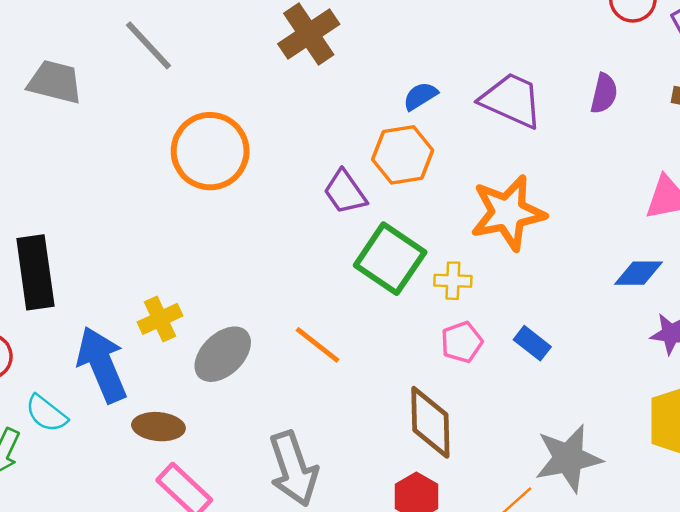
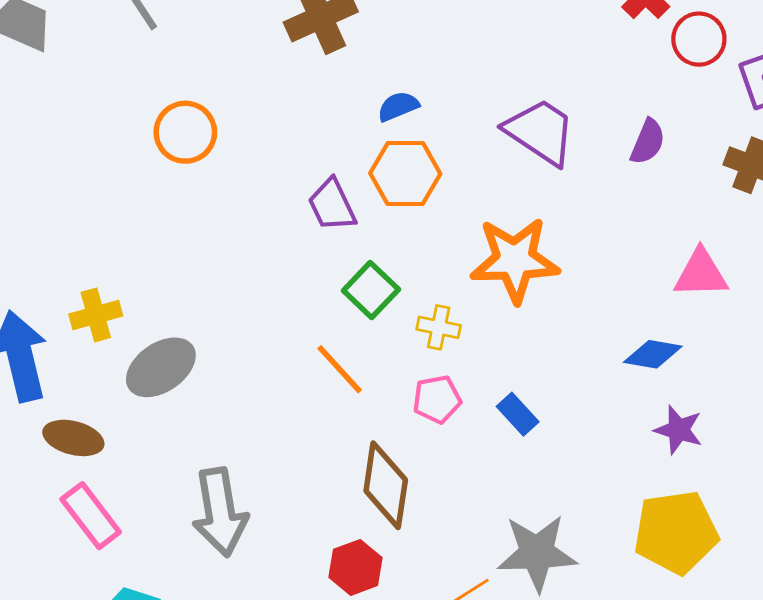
blue semicircle: (420, 96) -> (398, 106), moved
orange circle: (210, 151) -> (185, 132), size x0.7
green square: (390, 259) -> (371, 290), size x0.7
orange line: (317, 345) -> (340, 369), moved

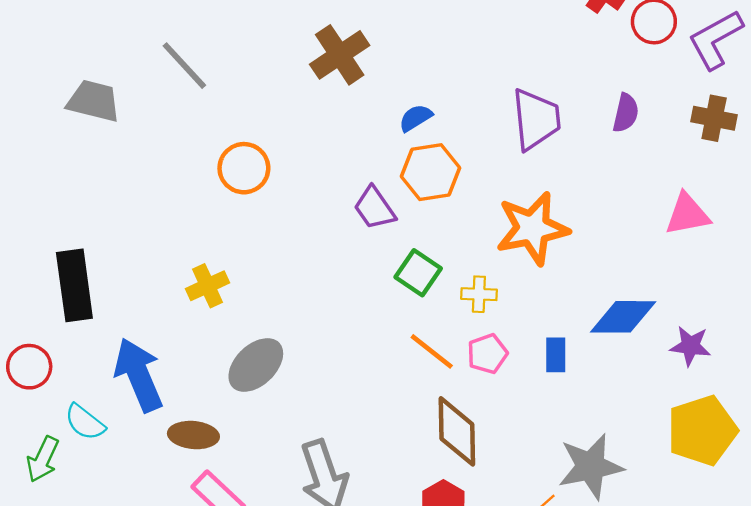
purple trapezoid: (540, 132) -> (536, 119), turned 60
yellow cross: (96, 315) -> (208, 286), moved
blue diamond: (653, 354) -> (623, 317), moved, size x1.4
orange line: (340, 369) -> (432, 351), moved
blue rectangle: (518, 414) -> (556, 355), turned 52

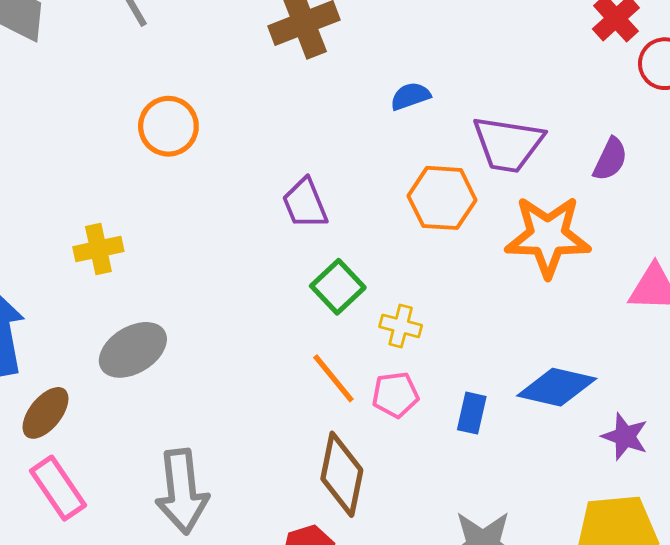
blue semicircle: (416, 118) -> (410, 96), moved
purple trapezoid: (536, 119) -> (508, 144), turned 92
orange hexagon: (431, 172) -> (442, 198), moved
orange star: (532, 228) -> (548, 236), moved
brown ellipse: (193, 435) -> (46, 413), turned -69

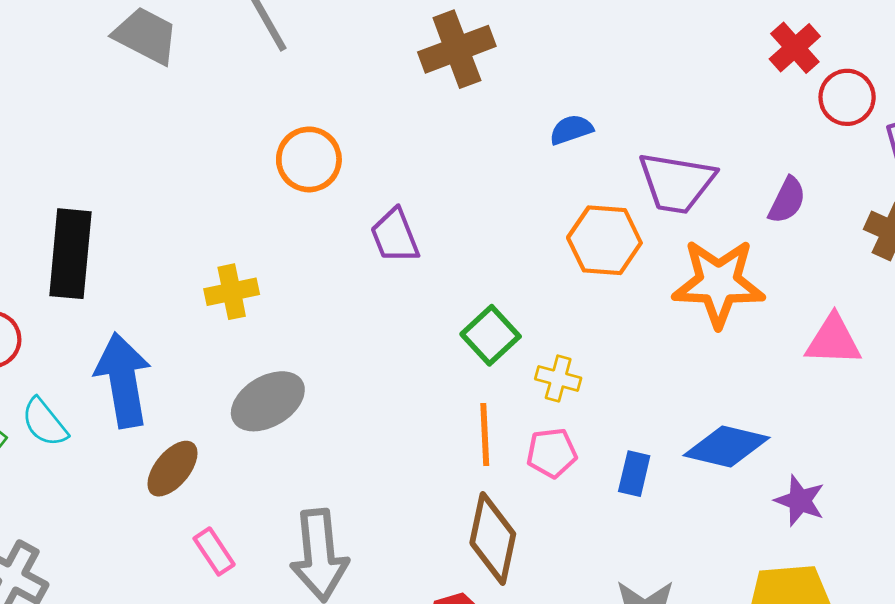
purple trapezoid: (305, 203) -> (395, 236), moved
orange line: (333, 378) -> (485, 434), turned 36
pink rectangle: (58, 488) -> (214, 551), moved, size x0.7

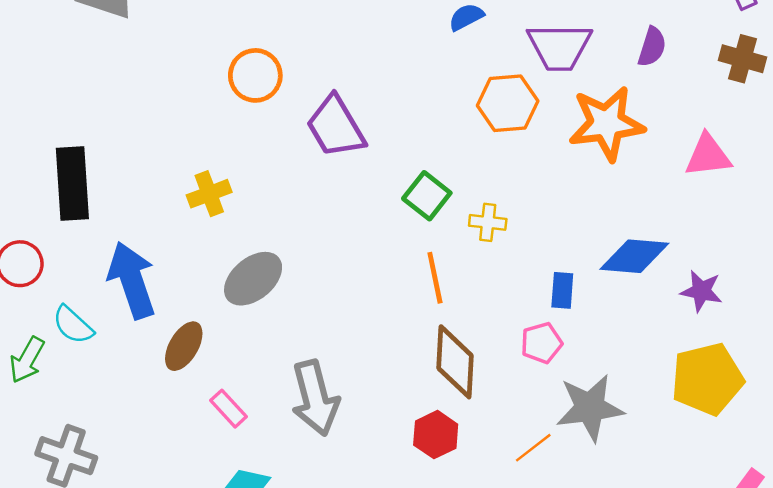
purple trapezoid: (395, 236) -> (336, 127), size x1.4
pink pentagon: (552, 453) -> (542, 343), moved

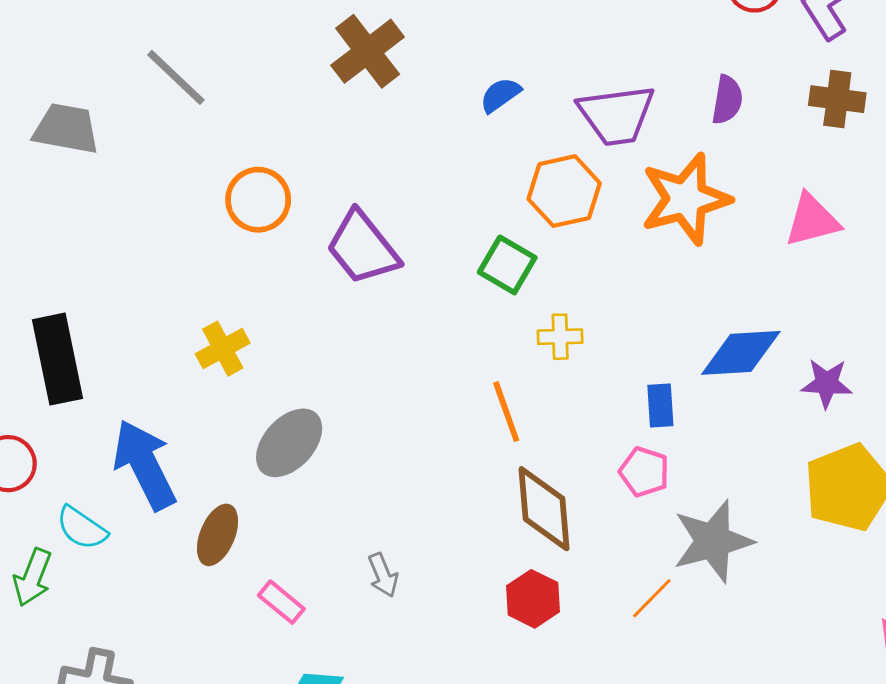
green square: (427, 196) -> (507, 265), moved
pink pentagon: (542, 343) -> (644, 472), turned -30
gray arrow: (315, 398) -> (383, 575), size x0.5

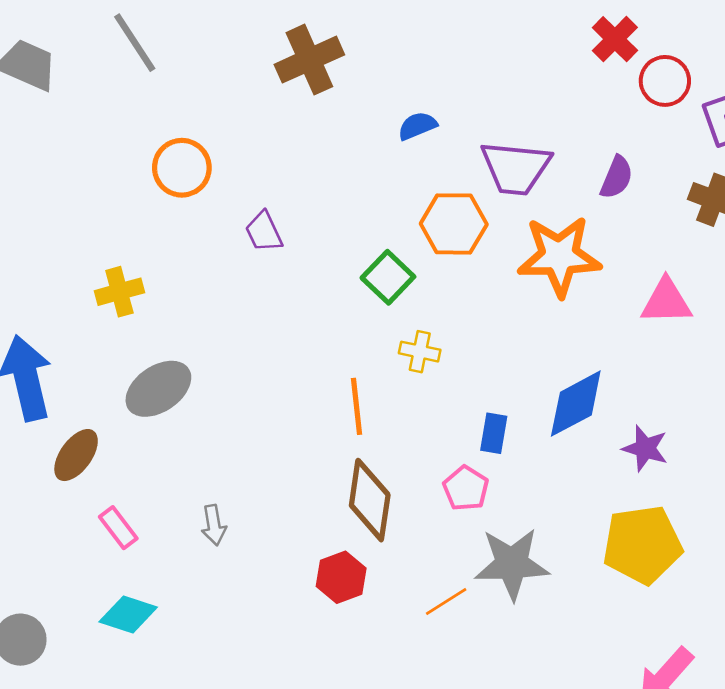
purple trapezoid: (363, 248) -> (264, 232), size x0.6
blue diamond: (741, 353) -> (576, 404), turned -38

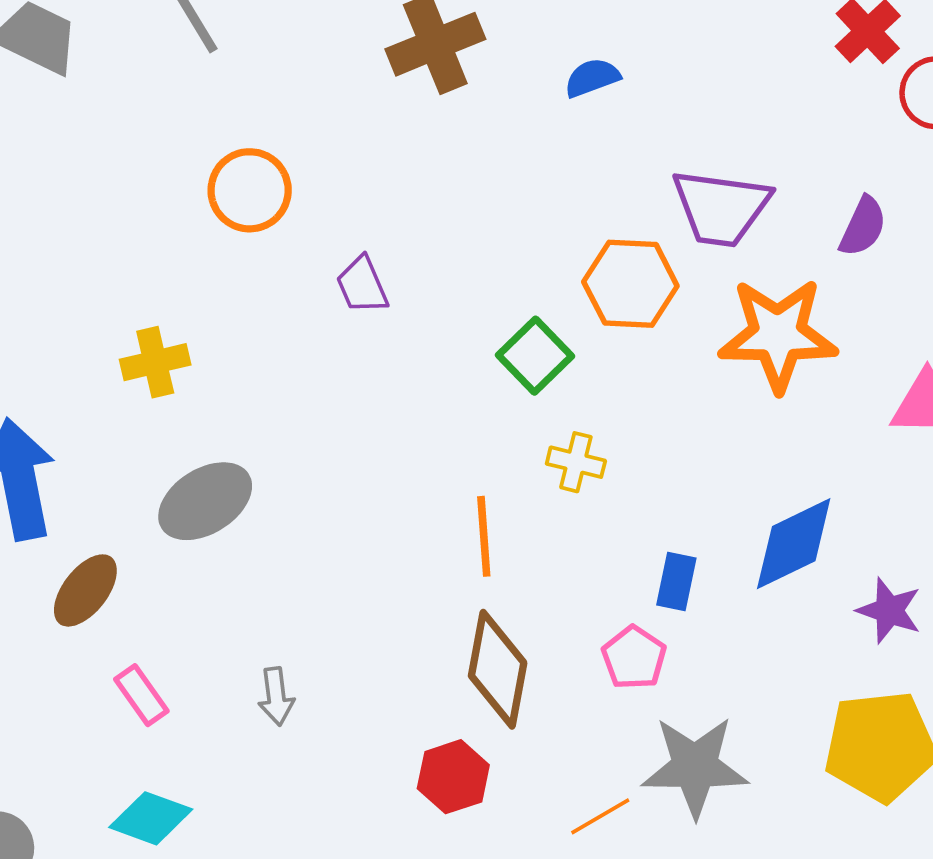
blue semicircle: (417, 126) -> (592, 78), moved

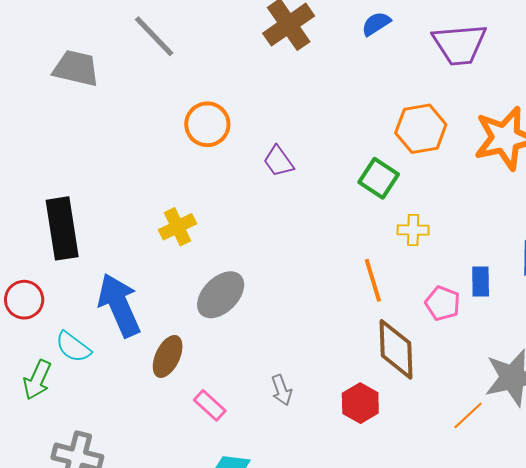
purple trapezoid: (721, 208) -> (460, 44), moved
pink pentagon: (634, 658) -> (443, 303), moved
red hexagon: (453, 777) -> (360, 403), moved

